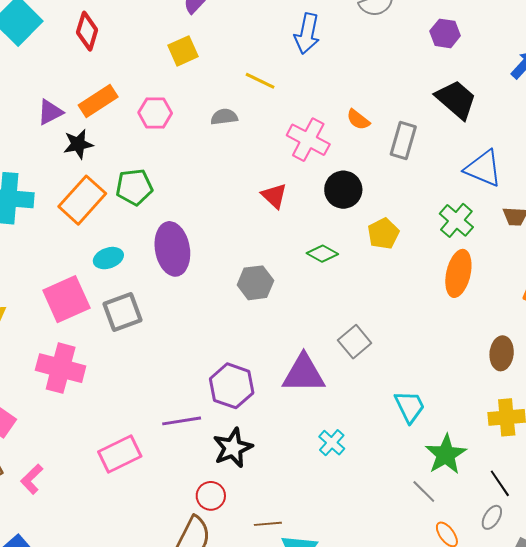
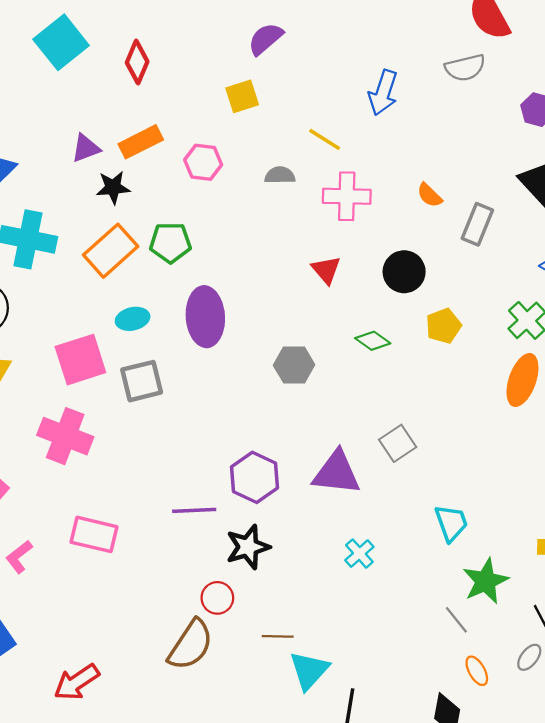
pink cross: (308, 140) -> (347, 196), moved, turned -33
pink rectangle: (120, 454) -> (94, 534), moved, turned 33

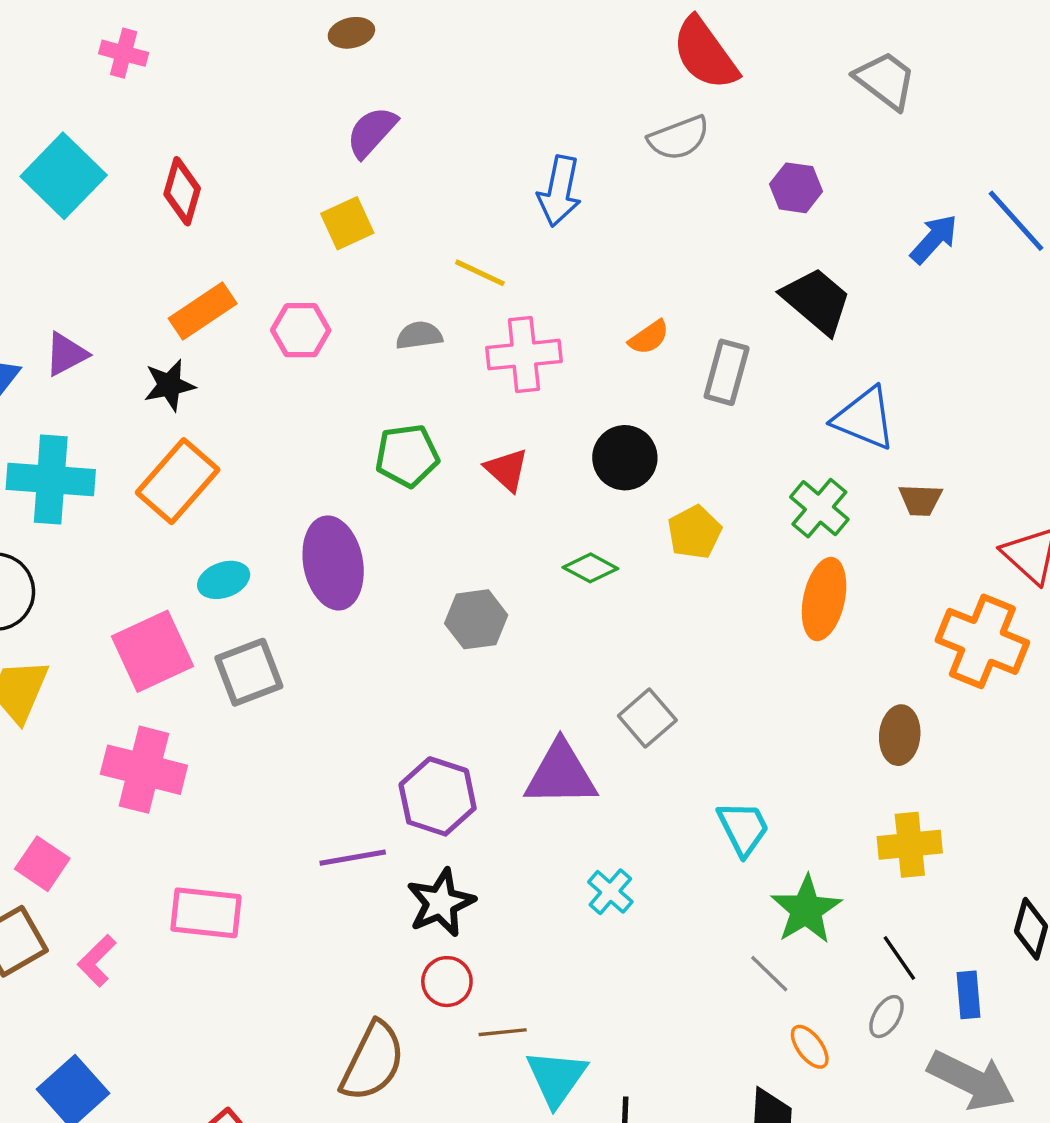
purple triangle: (86, 148) -> (66, 354), moved
orange semicircle: (430, 195) -> (649, 337), turned -72
green pentagon: (170, 243) -> (407, 456), moved
red circle: (217, 598) -> (447, 982), moved

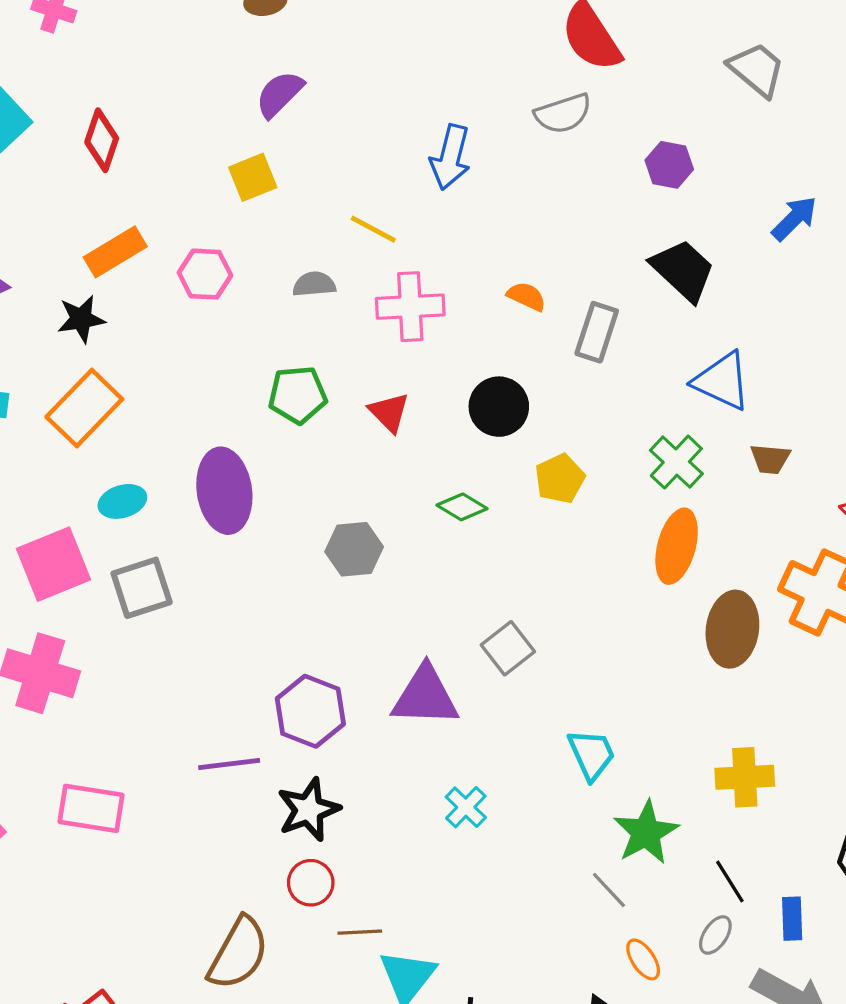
orange semicircle: (649, 337) -> (526, 296), turned -123
brown ellipse: (900, 735) -> (732, 629), moved, size x1.4

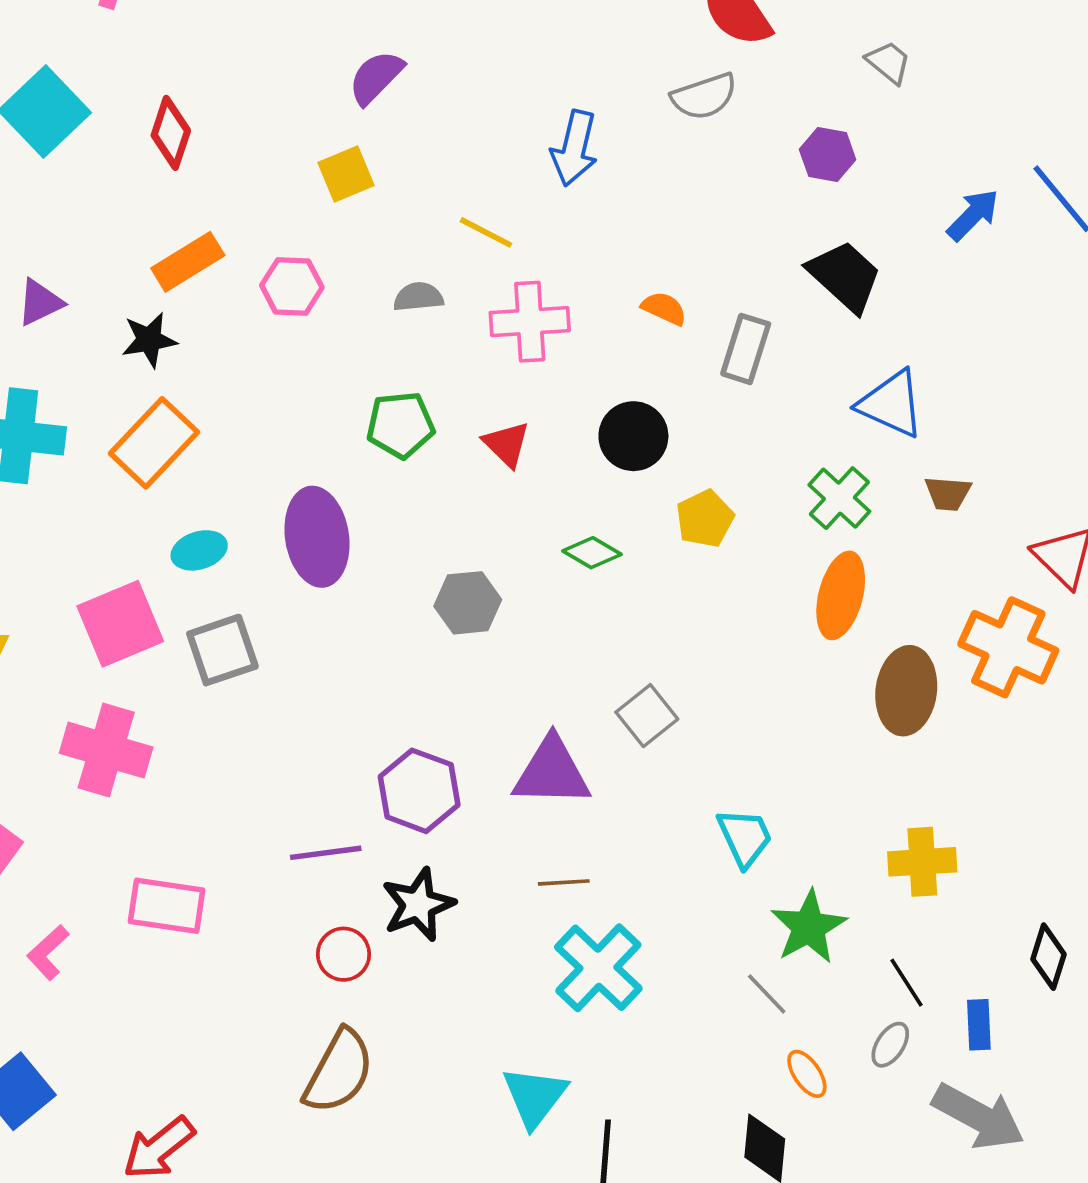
gray trapezoid: (757, 69) -> (889, 62), moved, size x0.7
cyan cross: (466, 807) -> (598, 968), moved, size x1.8
red circle: (311, 883) -> (344, 954), moved
brown line: (360, 932) -> (564, 882), moved

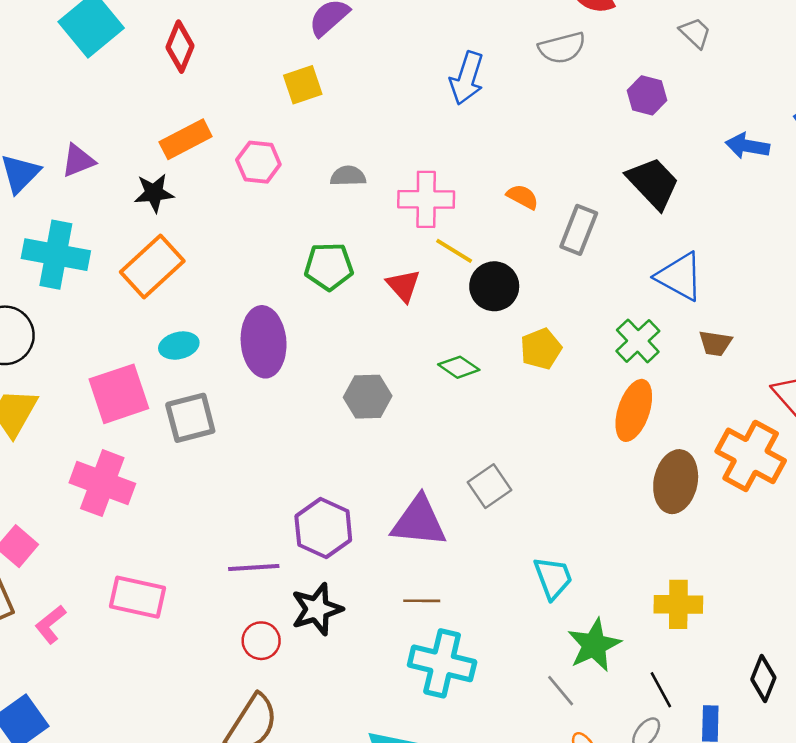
blue arrow: (973, 215) -> (747, 146), turned -129
yellow line: (486, 232) -> (454, 251), moved
cyan cross: (598, 968) -> (442, 663), turned -34

